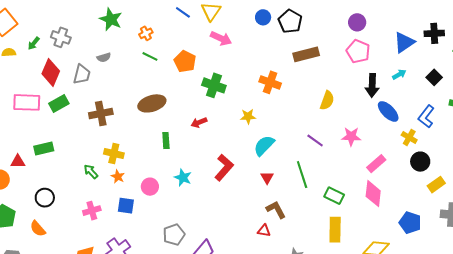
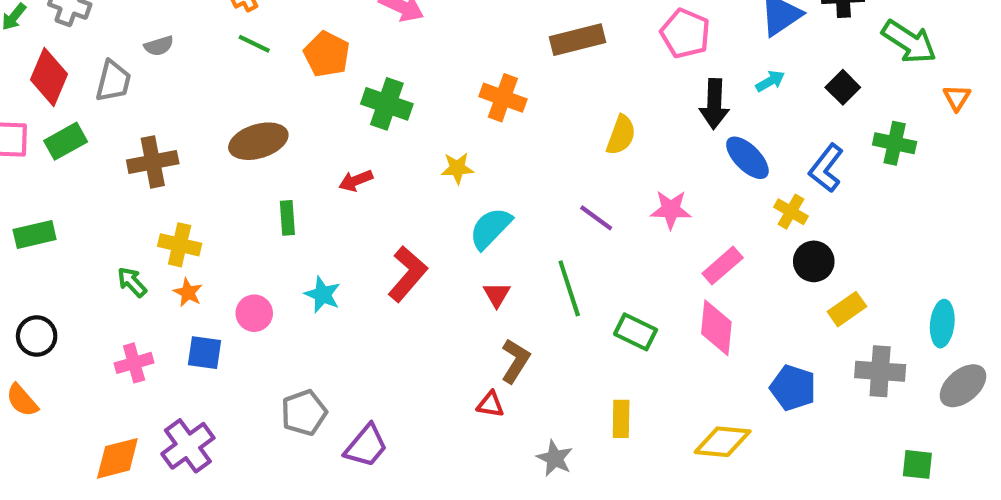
brown L-shape: (276, 210) -> (515, 361), turned 60
yellow rectangle: (335, 230) -> (621, 419), moved, size x0.7

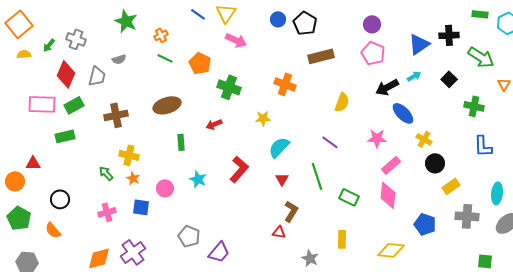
black arrow: (714, 104) -> (387, 87), turned 60
blue L-shape: (826, 168) -> (483, 146), moved, turned -40
pink star: (671, 210) -> (377, 138), moved
green rectangle: (35, 234) -> (65, 136), moved
gray pentagon: (304, 413) -> (189, 236), turned -30

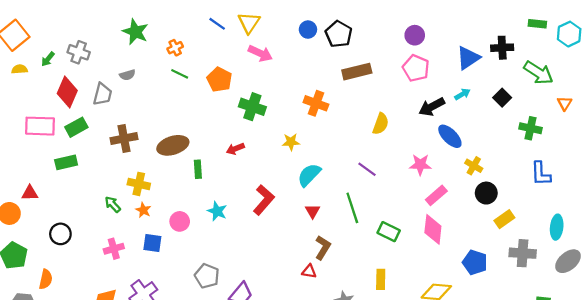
brown ellipse: (167, 105) -> (173, 145), moved
orange semicircle: (53, 230) -> (46, 279), moved, turned -126

